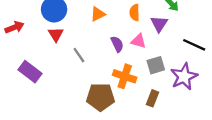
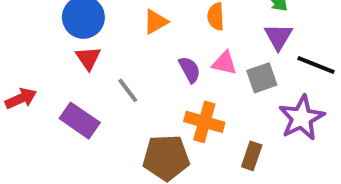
purple triangle: (159, 24) -> (278, 37), moved
red arrow: (14, 27) -> (21, 98), moved
gray square: (156, 65) -> (262, 78), moved
purple rectangle: (30, 72) -> (80, 121), moved

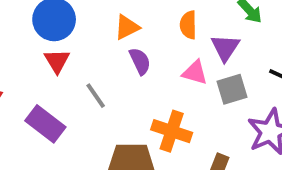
purple triangle: (278, 37) -> (225, 48), moved
purple semicircle: (190, 70) -> (140, 61), moved

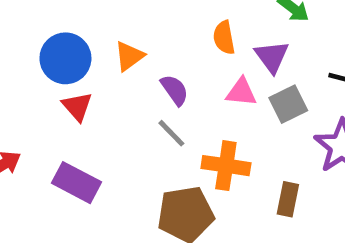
orange triangle: (127, 27) -> (129, 56), moved
gray line: (96, 96) -> (171, 133), moved

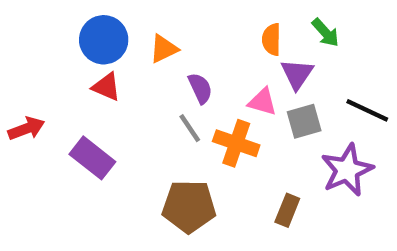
orange semicircle: (224, 38) -> (271, 39), moved
red triangle: (77, 106) -> (106, 87), turned -36
orange cross: (226, 166) -> (236, 143), moved

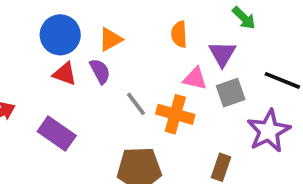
orange semicircle: (271, 39) -> (179, 34), moved
purple semicircle: (200, 88) -> (100, 71), moved

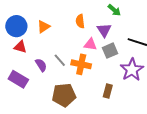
purple semicircle: (100, 71) -> (41, 65), moved

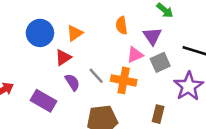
pink triangle: (90, 44) -> (135, 55), turned -32
red triangle: (20, 47) -> (63, 57), moved, turned -48

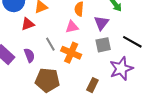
pink triangle: (135, 55) -> (72, 27), moved
purple semicircle: (72, 82) -> (29, 55), moved

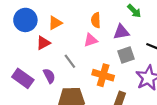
purple triangle: (101, 23) -> (121, 32), turned 49
orange cross: (71, 53) -> (103, 75), moved

